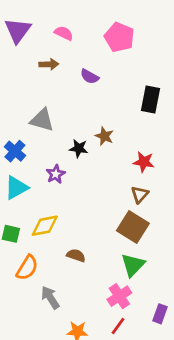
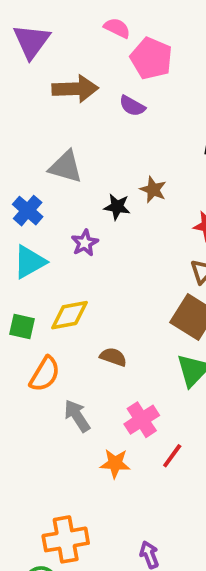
pink semicircle: (64, 33) -> (117, 28), moved
pink pentagon: (119, 37) -> (151, 58), moved
brown arrow: (49, 64) -> (75, 89), size x1.6
pink cross: (119, 296) -> (142, 420), moved

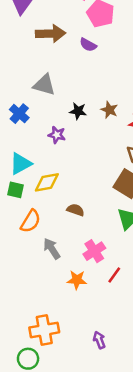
brown star: (153, 190) -> (109, 110), moved
purple star: (85, 243) -> (57, 135), turned -30
cyan triangle: (30, 262) -> (21, 164), moved

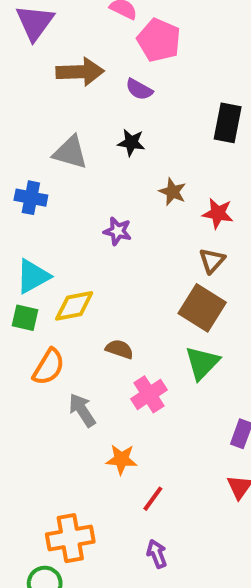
black star: (78, 111) -> (131, 143), moved
blue cross: (19, 114) -> (31, 198), turned -30
purple star: (57, 135) -> (117, 231), moved
pink cross: (94, 251) -> (149, 394), moved
red line: (114, 275) -> (153, 499), moved

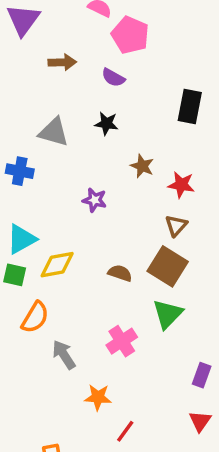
brown arrow: (80, 72) -> (62, 62), size x0.7
brown semicircle: (119, 349) -> (120, 273), moved

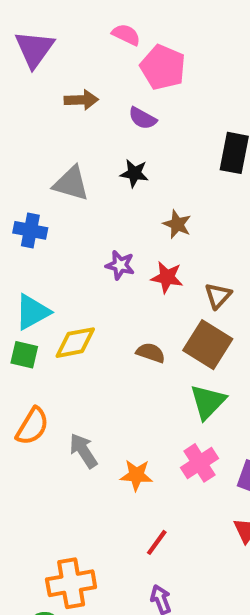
red star: (181, 185) -> (167, 277), moved
orange semicircle: (35, 317) -> (32, 426), moved
pink cross: (122, 341) -> (200, 463), moved
orange star: (98, 397) -> (136, 475), moved

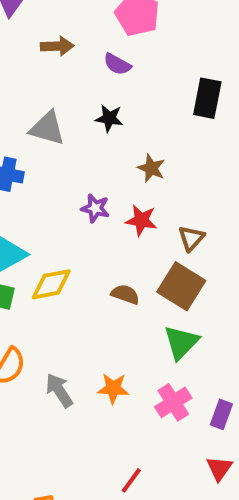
orange star: (136, 475) -> (113, 388), moved

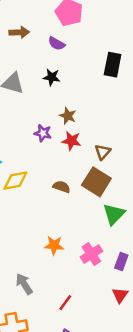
brown star: (151, 168) -> (68, 116), moved
green triangle: (181, 342) -> (114, 214), moved
gray arrow: (59, 390) -> (24, 284), moved

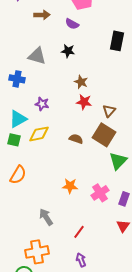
purple star: (43, 133) -> (42, 104), moved

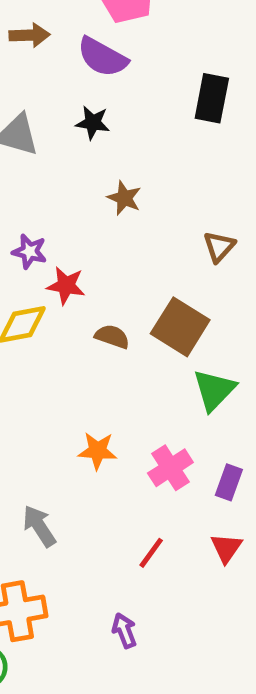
purple semicircle: (72, 24) -> (102, 57), size x1.5
red star: (84, 102) -> (66, 285), moved
brown triangle: (109, 111) -> (219, 247), moved
red line: (79, 232) -> (151, 553), moved

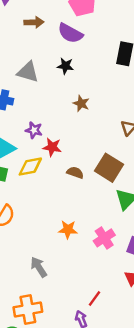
red line: (151, 553) -> (95, 299), moved

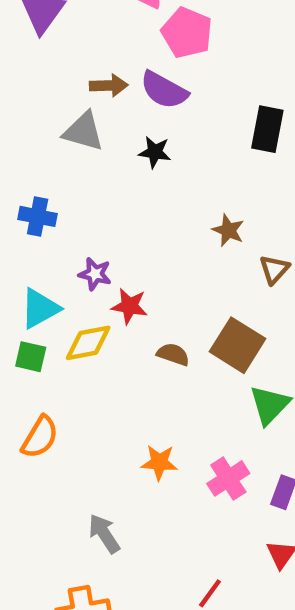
brown arrow: (34, 22) -> (109, 85), moved
gray triangle: (28, 72) -> (84, 131), moved
brown star: (81, 103) -> (228, 230), moved

